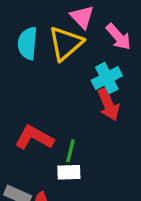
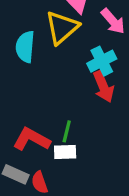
cyan semicircle: (28, 43) -> (25, 47), moved
red L-shape: (34, 138) -> (32, 139), moved

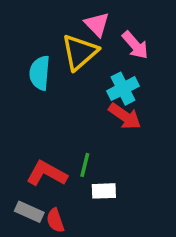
red arrow: (103, 87) -> (125, 116), turned -32
white rectangle: (65, 152) -> (104, 191), moved

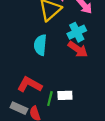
cyan semicircle: (40, 73) -> (40, 45), moved
green line: (85, 165) -> (50, 99), moved

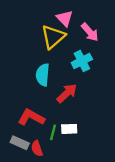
red arrow: (78, 49) -> (67, 93), moved, turned -78

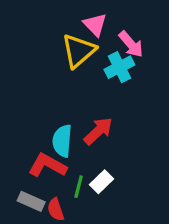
cyan cross: (82, 61) -> (119, 67), moved
cyan semicircle: (43, 75) -> (62, 141), moved
white rectangle: (69, 129) -> (101, 182), turned -42

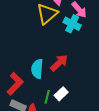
cyan cross: (119, 67) -> (72, 24), turned -36
red L-shape: (47, 165) -> (15, 84), moved, turned 105

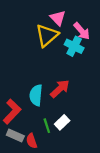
green line: (47, 97) -> (47, 126), turned -32

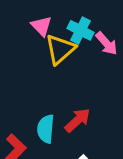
pink triangle: (58, 18) -> (41, 26), moved
cyan cross: (74, 46) -> (80, 30), moved

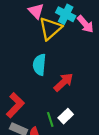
cyan semicircle: (46, 129) -> (39, 65), moved

